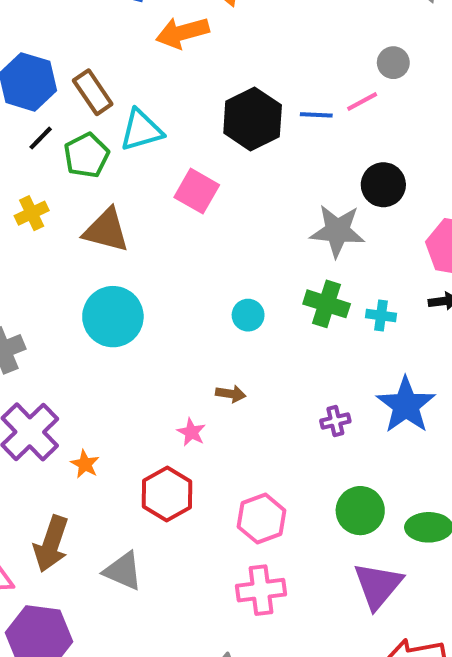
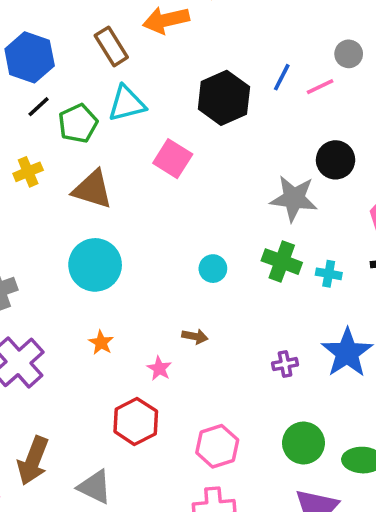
brown rectangle: (93, 92) -> (111, 46), moved
blue line: (316, 115) -> (282, 77), moved, turned -68
orange star: (85, 464) -> (101, 343), moved

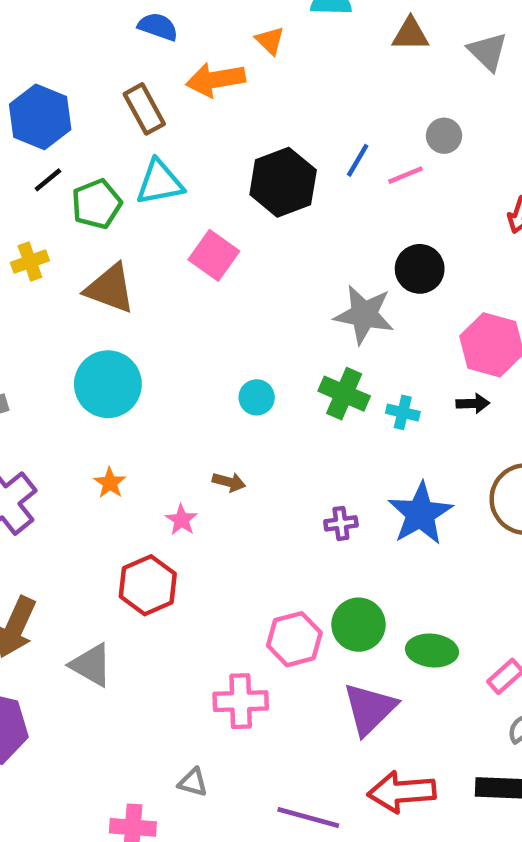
pink hexagon: (217, 446) -> (294, 639), moved

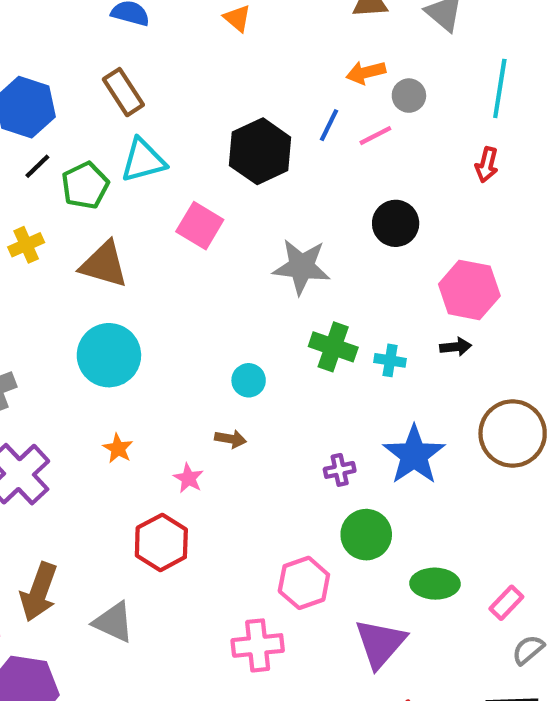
orange arrow: (215, 80) -> (366, 72), moved, size x0.7
gray star: (364, 315) -> (302, 267), moved
cyan circle: (257, 397) -> (249, 380), moved
green circle: (358, 625) -> (366, 535), moved

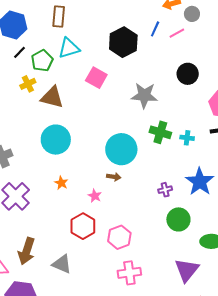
brown rectangle: (123, 92) -> (59, 16), turned 40
yellow cross: (26, 245) -> (28, 84), moved
cyan circle: (249, 380) -> (121, 149), size x2.0
pink hexagon: (304, 583) -> (119, 237), moved

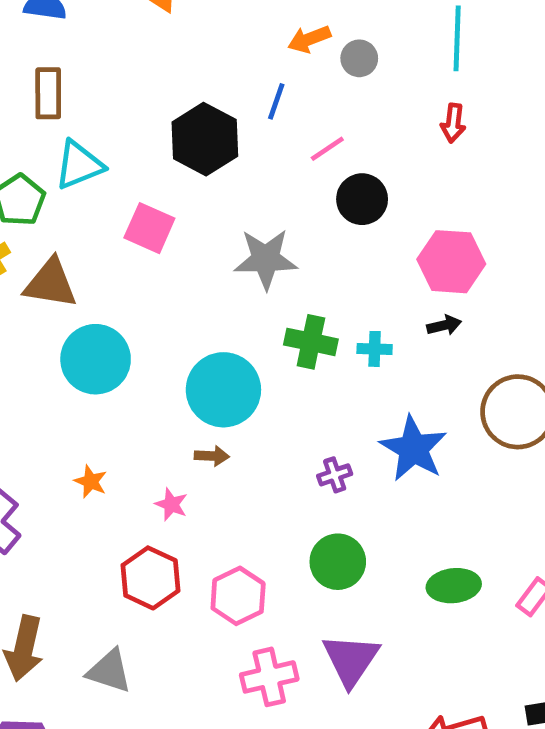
pink line: (177, 33) -> (327, 149), moved
cyan circle: (56, 140) -> (96, 359), moved
green circle: (178, 219) -> (338, 562), moved
purple triangle: (187, 270) -> (351, 660), moved

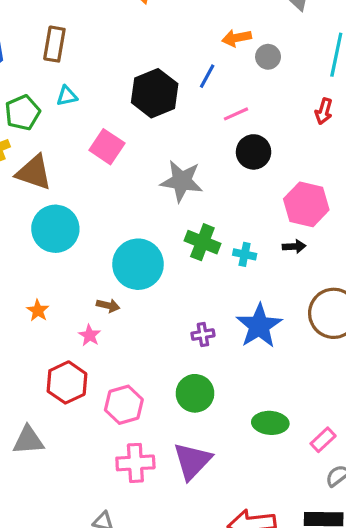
cyan triangle: (79, 165) -> (67, 96), size x0.6
brown arrow: (212, 456) -> (108, 305), moved
gray triangle: (109, 671) -> (28, 440), turned -32

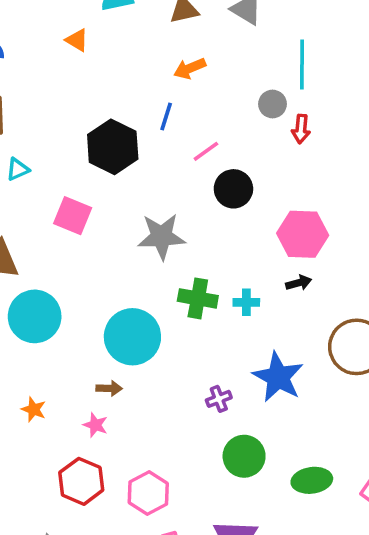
gray circle: (268, 57) -> (273, 104), moved
green circle: (195, 393) -> (244, 456), moved

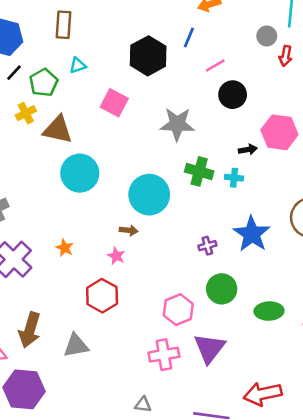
black arrow: (299, 283) -> (248, 150), moved
orange star: (34, 409) -> (65, 248), moved
pink hexagon: (148, 493) -> (178, 310), moved

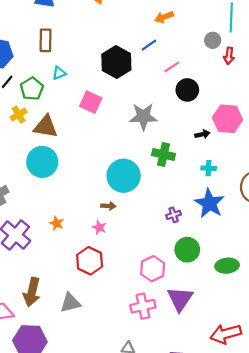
blue line: (189, 38) -> (149, 45), turned 35
cyan circle: (80, 173) -> (42, 162), moved
cyan cross: (234, 178) -> (209, 168), moved

